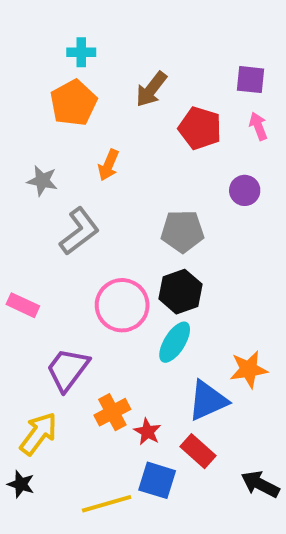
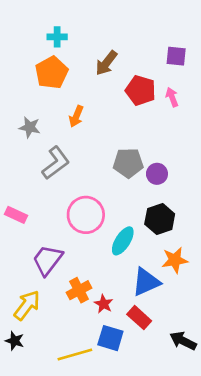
pink arrow: (258, 126) -> (172, 97), moved
purple circle: (245, 190) -> (157, 174), moved
black hexagon: (180, 292) -> (160, 219), moved

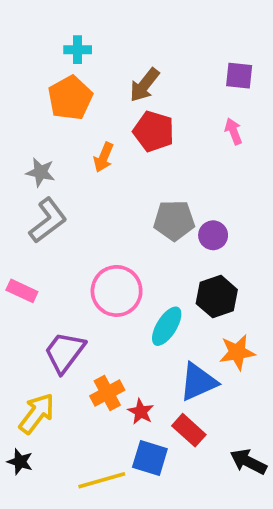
red pentagon: (141, 90) -> (154, 131), moved
gray L-shape: (56, 163) -> (48, 220), moved

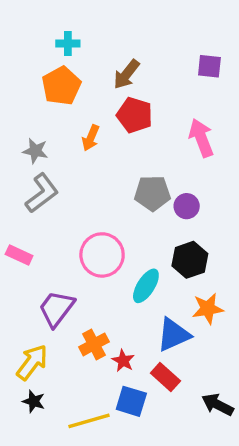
pink arrow: (233, 131) -> (201, 138), moved, size x1.6
black star: (20, 462) -> (34, 401), moved

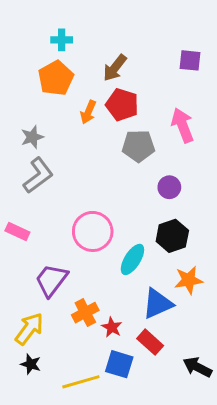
orange arrow: (91, 138) -> (88, 112), moved
gray star: (35, 151) -> (32, 137), turned -30
gray pentagon: (152, 193) -> (138, 146), moved

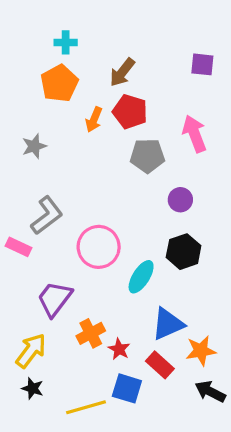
gray L-shape: (38, 175) -> (47, 215), moved
orange star: (188, 280) -> (201, 351), moved

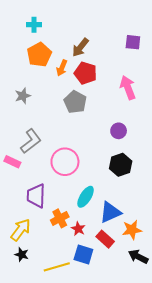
cyan cross: (66, 42) -> (34, 25), moved
orange arrow: (94, 120) -> (62, 68), moved
gray pentagon: (147, 156) -> (75, 102), moved, turned 30
cyan ellipse: (141, 277) -> (86, 197), moved
purple trapezoid: (55, 299) -> (36, 196), turned -35

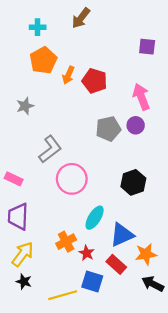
brown arrow: (80, 47) -> (81, 18), moved
gray pentagon: (75, 102) -> (108, 129), moved, turned 30
purple circle: (119, 131) -> (136, 125), moved
gray L-shape: (31, 141) -> (50, 149), moved
purple trapezoid: (36, 196) -> (18, 217), moved

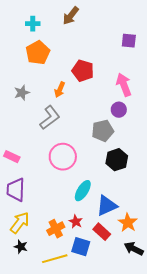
orange arrow: (68, 75) -> (60, 90), moved
gray pentagon: (108, 129) -> (103, 131), moved
gray L-shape: (50, 149) -> (50, 118), moved
orange cross: (66, 242) -> (56, 229), moved
orange star: (146, 254) -> (128, 223), turned -30

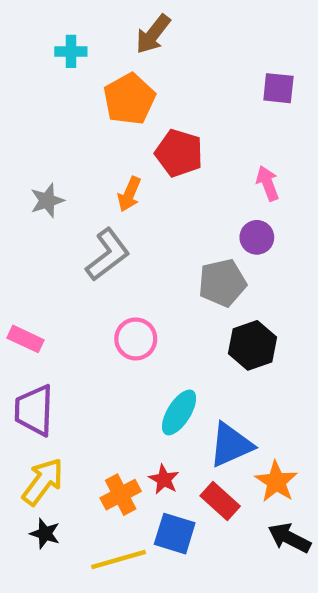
orange pentagon: (38, 53) -> (129, 99), moved
pink arrow: (124, 85) -> (268, 183), size x0.7
pink circle: (63, 157) -> (136, 339), size x0.7

